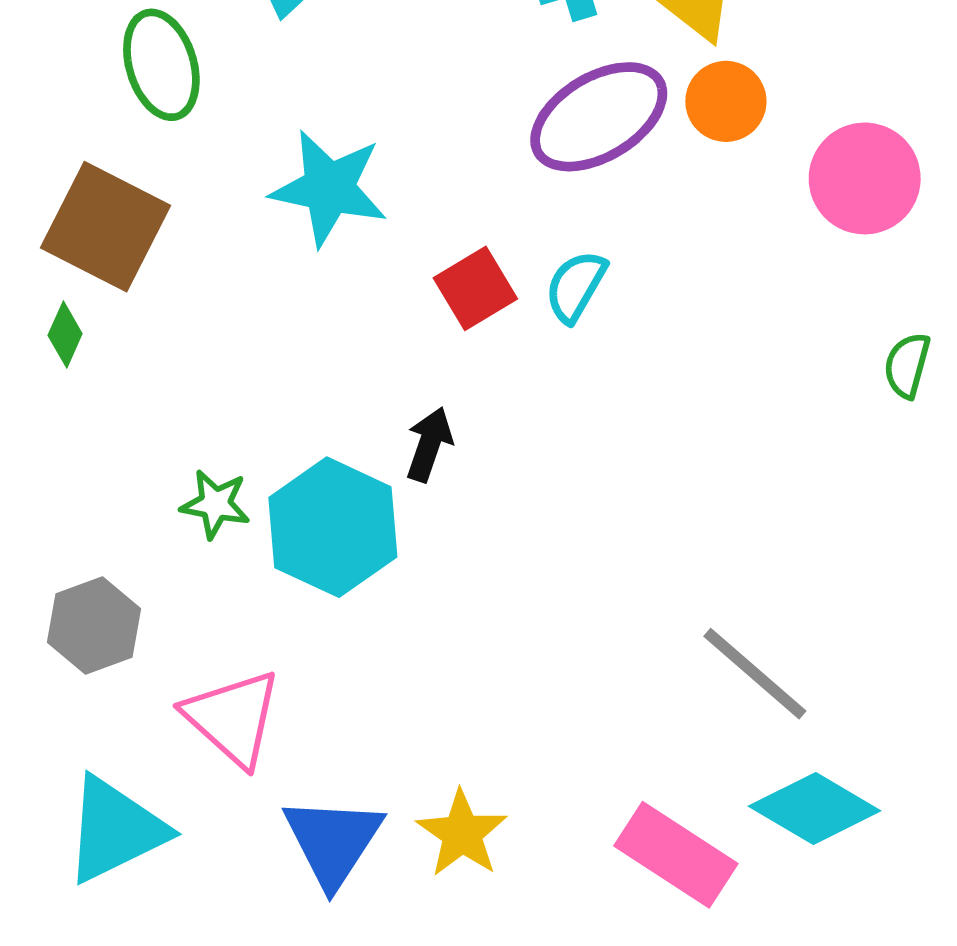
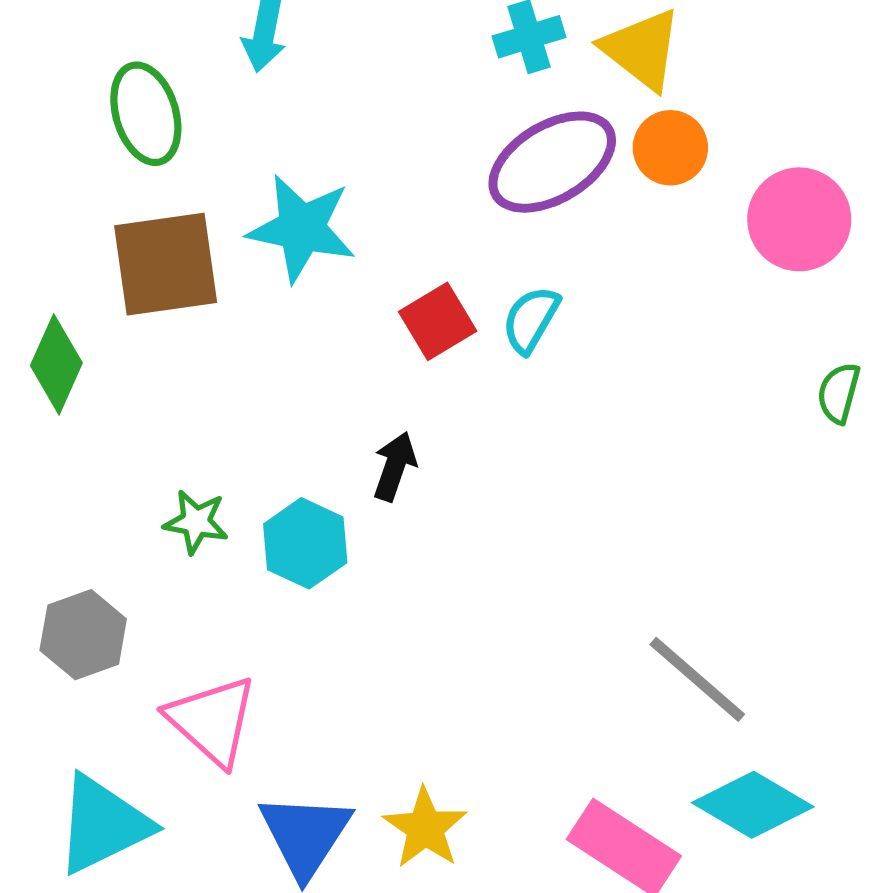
brown square: (106, 227) -> (166, 264), moved, turned -35
green diamond: (65, 335) -> (56, 364), size x1.6
cyan hexagon: (333, 527) -> (305, 543), size x0.7

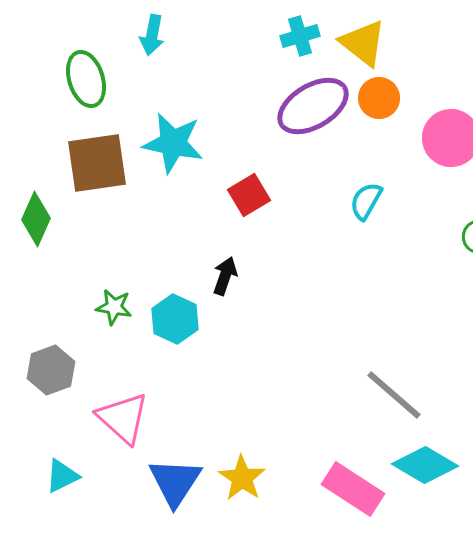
cyan semicircle: (531, 320) -> (366, 201), moved
cyan triangle: (103, 824) -> (62, 476), size x0.6

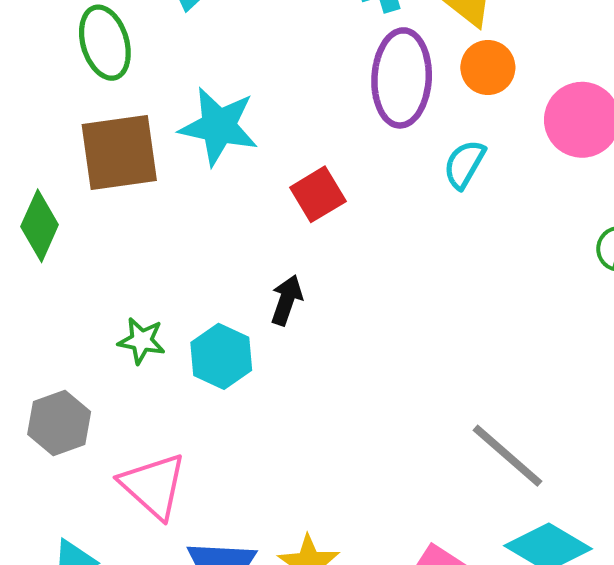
purple ellipse: (313, 106) -> (402, 78), turned -56
cyan semicircle: (366, 201) -> (464, 164), moved

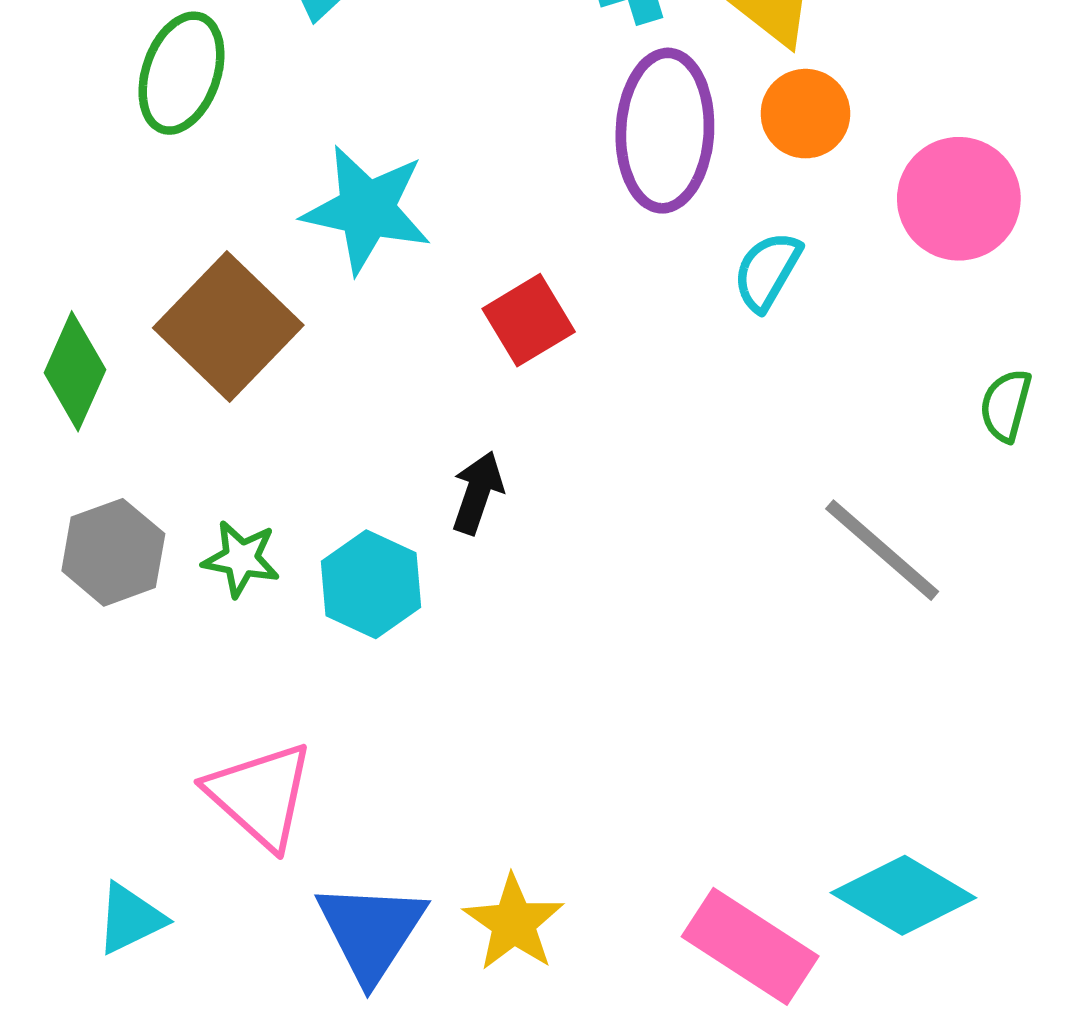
green ellipse: (105, 43) -> (181, 73), turned 36
brown square: (119, 152) -> (228, 327), moved, turned -38
gray hexagon: (59, 423) -> (113, 552), moved
gray line: (507, 456) -> (882, 550), moved

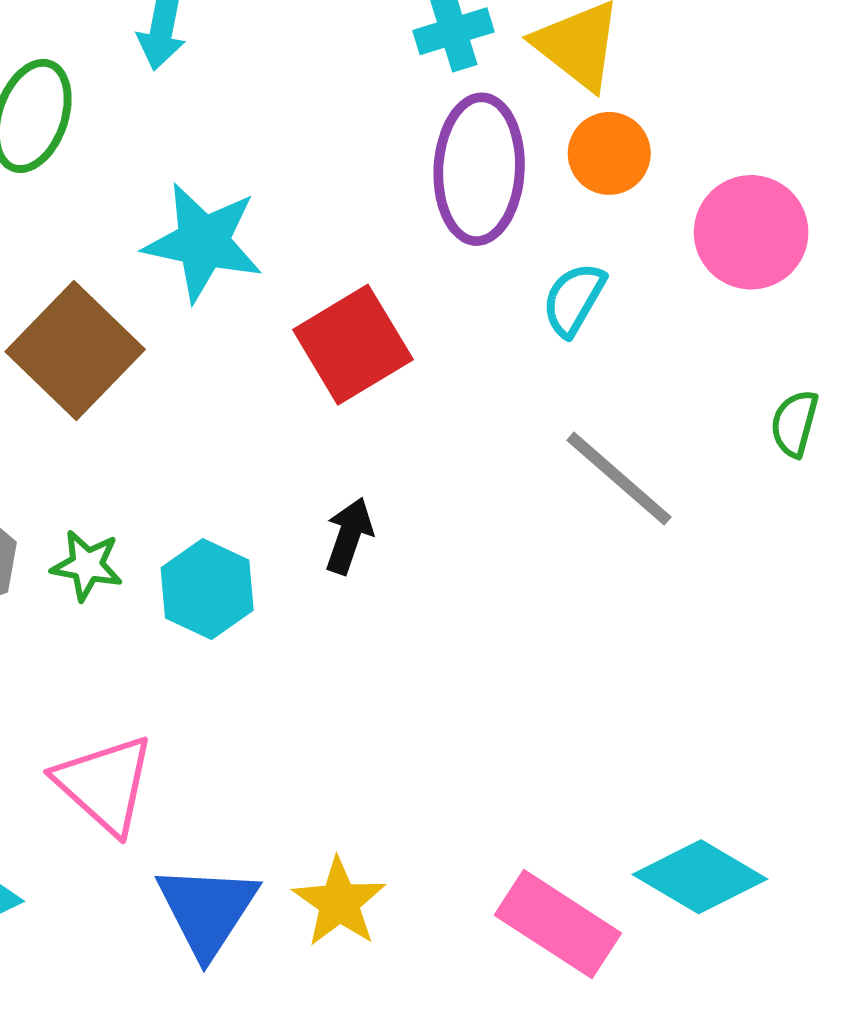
red square: (529, 320) -> (353, 345), size x1.4
black arrow: (478, 493) -> (349, 536), moved
gray line: (882, 550) -> (619, 479), moved

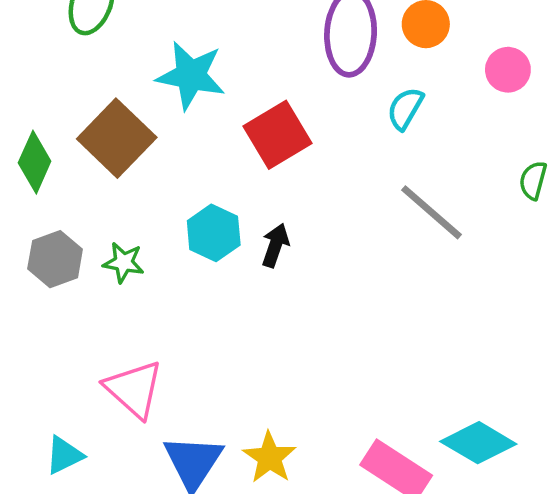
pink circle: (751, 232) -> (508, 70), size x0.7
cyan hexagon: (207, 589) -> (214, 233), moved

